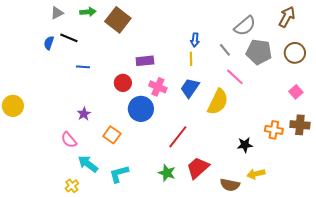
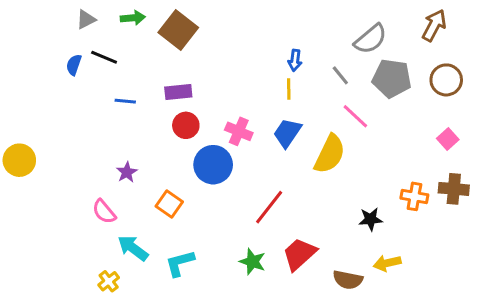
purple rectangle: (145, 61) -> (178, 92), moved

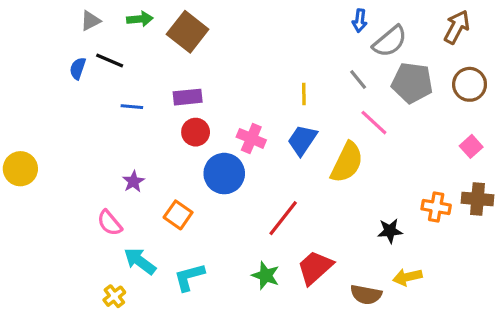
blue arrow: (295, 60) -> (360, 21), moved

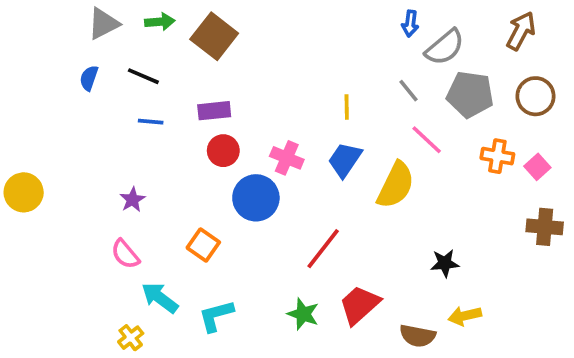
gray triangle: (90, 21) -> (103, 24), size x1.4
black line: (110, 60) -> (143, 76), moved
purple star: (133, 181) -> (133, 200), moved
orange cross: (436, 207) -> (497, 156), moved

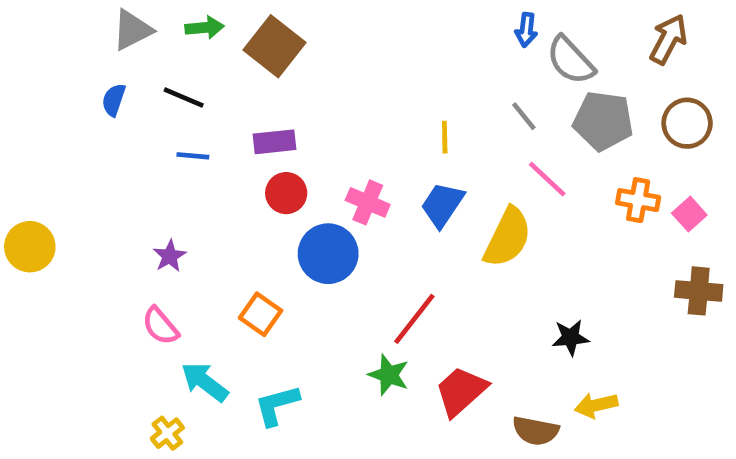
gray semicircle: (445, 47) -> (571, 60), turned 87
green star: (303, 314) -> (389, 375), moved

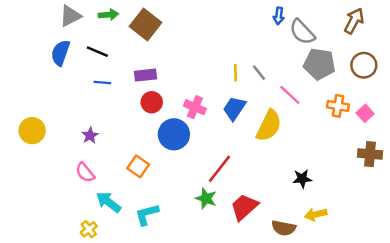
blue semicircle: (114, 100) -> (60, 53), size x1.5
gray line: (524, 116) -> (259, 73), moved
yellow circle: (30, 247) -> (32, 131), moved

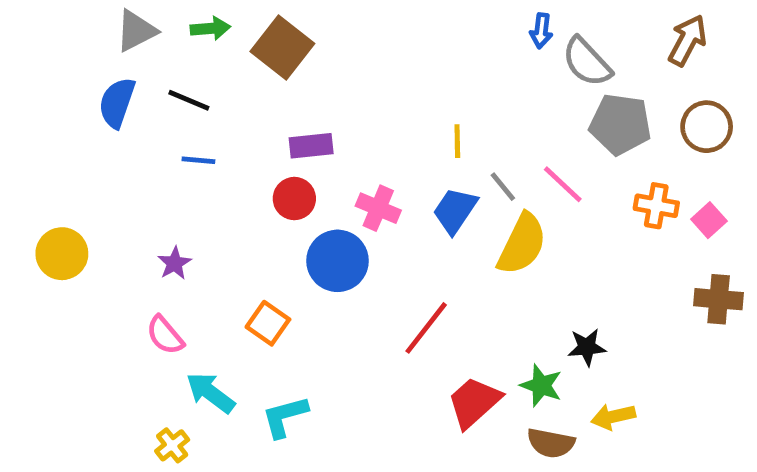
gray line: (259, 73) -> (503, 187), moved
purple rectangle: (146, 75) -> (311, 146), moved
green star: (206, 198) -> (541, 385), moved

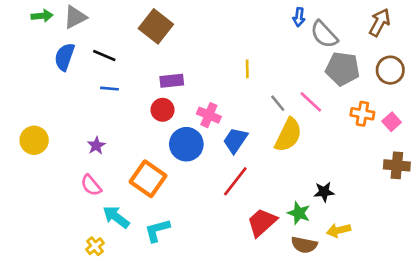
green arrow: (210, 28) -> (42, 16), moved
yellow line: (457, 141) -> (247, 69), moved
blue trapezoid: (455, 211) -> (235, 140), moved
orange square: (268, 323) -> (148, 179), size x1.5

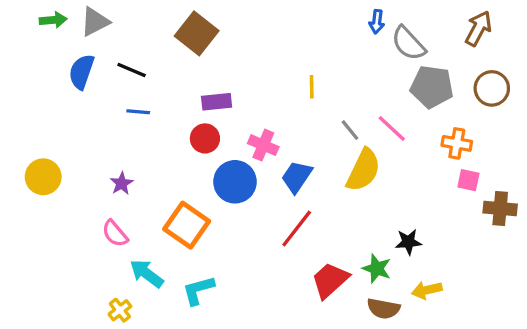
pink square: (392, 122) -> (468, 180), moved, turned -36

